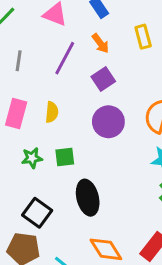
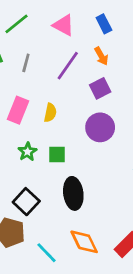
green star: (32, 158) -> (27, 152), turned -30

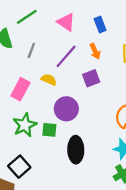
yellow semicircle: (50, 113) -> (49, 80), moved, turned -84
purple circle: (100, 127) -> (66, 109), moved
green star: (27, 152) -> (25, 125), size x1.5
black ellipse: (73, 193) -> (76, 150), moved

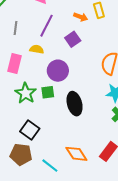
orange arrow: (95, 51) -> (81, 17), moved, turned -32

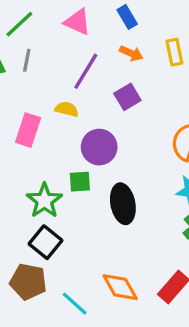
orange arrow: (81, 17) -> (131, 53), moved
gray line: (16, 28) -> (27, 60), moved
green star: (26, 93) -> (44, 201), moved

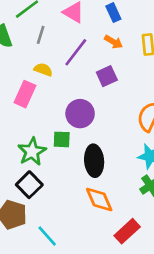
gray line: (27, 60) -> (41, 35), moved
yellow semicircle: (67, 109) -> (43, 70), moved
orange diamond: (120, 287) -> (99, 199), moved

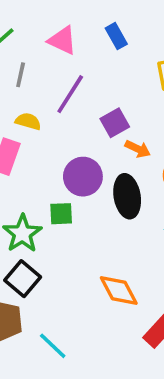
orange arrow: (113, 42) -> (138, 149), moved
black ellipse: (94, 161) -> (127, 196), moved

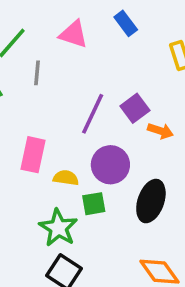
purple line: (70, 94) -> (93, 114), moved
yellow semicircle: (28, 121) -> (66, 178), moved
black ellipse: (127, 196) -> (151, 201), moved, turned 36

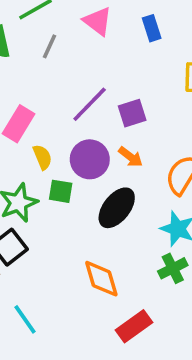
orange arrow: (160, 131) -> (131, 157), moved
yellow semicircle: (66, 178) -> (42, 157), turned 40

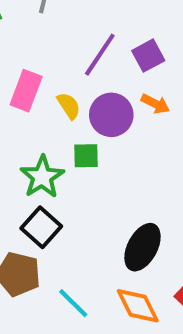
yellow semicircle: (42, 157) -> (69, 106), moved
black ellipse: (117, 208) -> (142, 247), moved
orange diamond: (101, 279) -> (138, 306), moved

